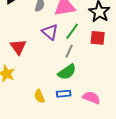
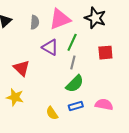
red square: (98, 38) -> (105, 53), moved

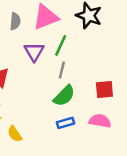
purple triangle: (50, 47) -> (34, 52), turned 30
red square: (105, 53) -> (104, 90), moved
yellow semicircle: (52, 113) -> (15, 134), moved

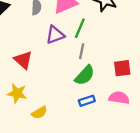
purple triangle: (34, 52) -> (55, 35), turned 42
yellow semicircle: (15, 134) -> (39, 113), turned -84

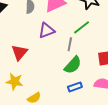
green line: (80, 28) -> (82, 27), moved, turned 30
red triangle: (23, 60) -> (19, 53), turned 30

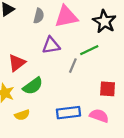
green semicircle: (73, 65) -> (33, 86), moved
blue rectangle: (75, 87) -> (68, 113), size x1.5

